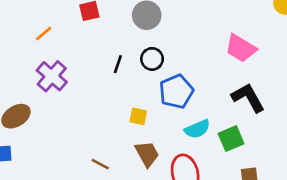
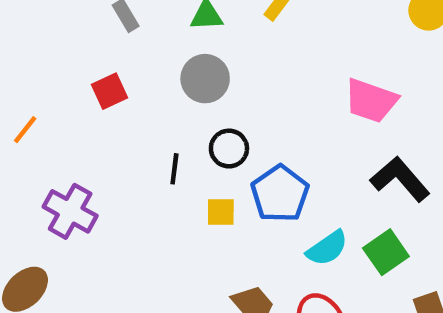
orange line: (44, 34) -> (25, 130), moved
yellow square: (138, 116) -> (221, 212), moved

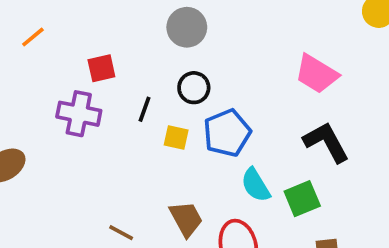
red square: (110, 91) -> (101, 68), moved
black line: (174, 169) -> (145, 109), moved
purple cross: (70, 211) -> (79, 114), moved, turned -30
cyan semicircle: (327, 248) -> (256, 185), turned 81

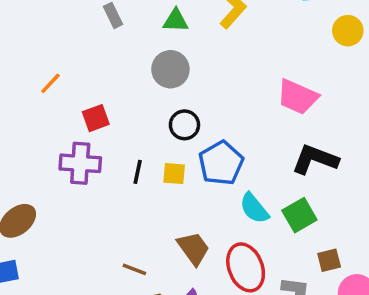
orange line: (33, 37) -> (50, 83), moved
black line: (145, 109) -> (138, 172), moved
black L-shape: (326, 142) -> (315, 159), turned -33

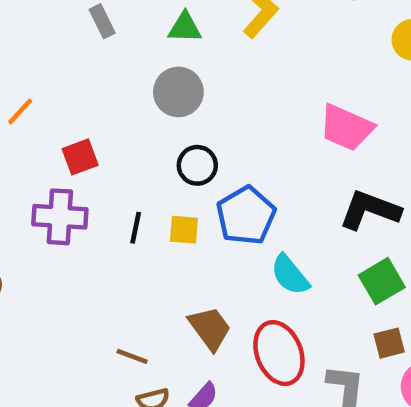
green square: (299, 215) -> (382, 281), moved

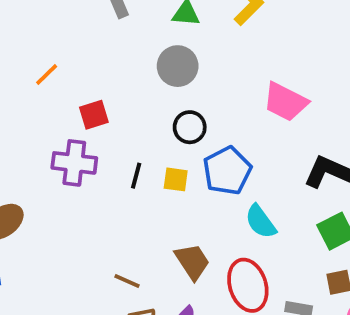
pink trapezoid: (346, 128) -> (286, 102), moved

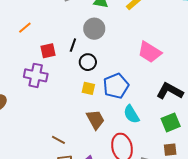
black circle: (190, 127) -> (88, 62), moved
black line: (136, 176) -> (73, 45), moved
brown trapezoid: (192, 262) -> (95, 120), moved

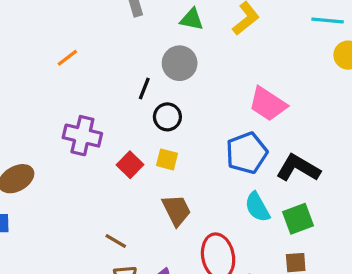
red square: (48, 51) -> (130, 165), moved, turned -35
blue pentagon: (116, 86) -> (247, 153), moved
cyan semicircle: (131, 114) -> (257, 207), moved

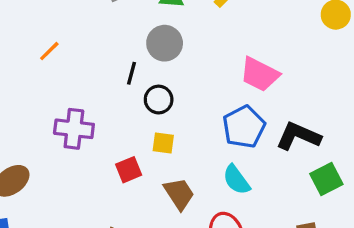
red square: (130, 165) -> (129, 170), moved, turned 30
cyan semicircle: (257, 207) -> (236, 180), moved
green square: (298, 219) -> (326, 179), moved

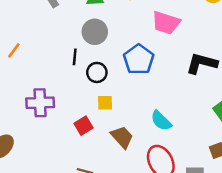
pink trapezoid: (260, 74) -> (166, 23), moved
blue pentagon: (244, 127) -> (139, 59), moved
black L-shape: (298, 136) -> (202, 63), moved

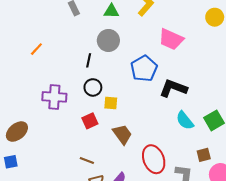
black L-shape: (202, 63) -> (173, 88), moved
black circle: (97, 72) -> (93, 87), moved
cyan semicircle: (161, 121) -> (185, 121), moved

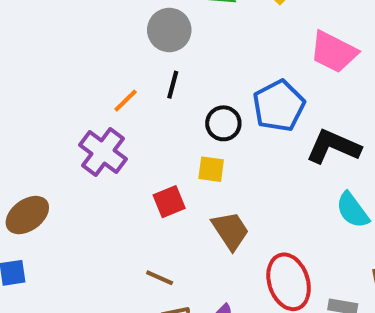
gray circle: (108, 40) -> (169, 30), moved
orange line: (36, 49) -> (126, 101), moved
black circle: (93, 87) -> (223, 123), moved
purple cross: (54, 97) -> (103, 152), turned 30

